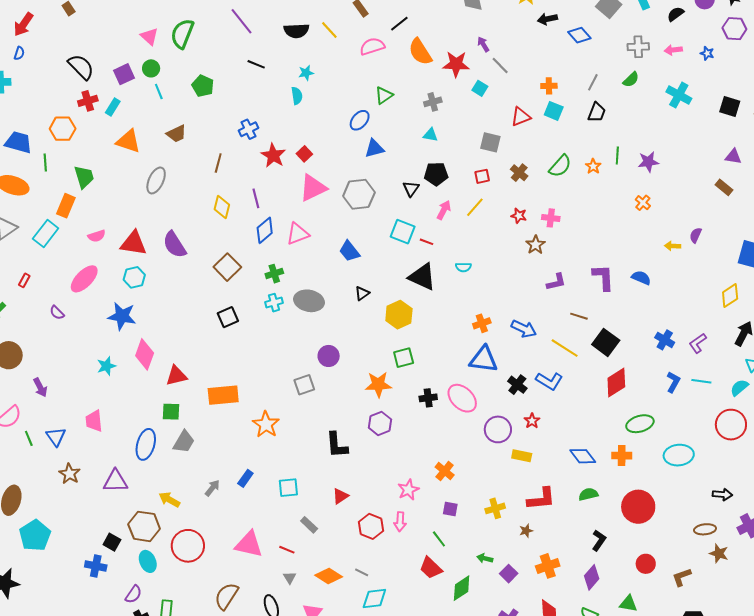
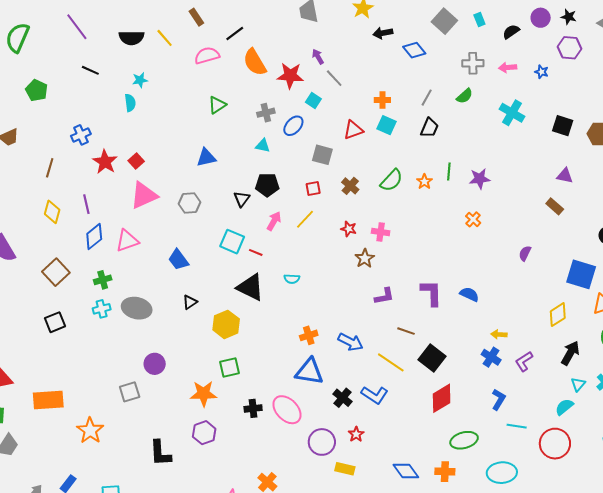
blue ellipse: (360, 120) -> (293, 126), moved
gray hexagon: (359, 194) -> (190, 203), size x0.7
yellow arrow: (673, 246) -> (499, 334), moved
cyan line: (701, 381) -> (517, 426), moved

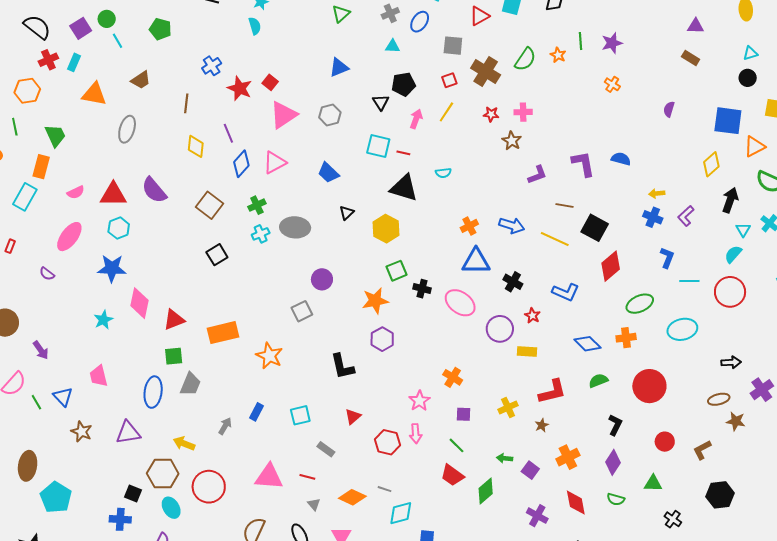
brown cross: (350, 186) -> (486, 72), size x1.6
blue L-shape: (375, 395) -> (566, 292), moved
black cross: (253, 408) -> (422, 289), moved, turned 30

